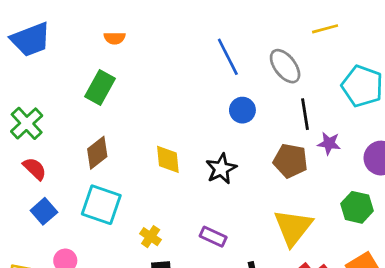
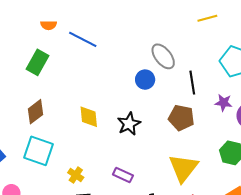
blue line: (228, 57) -> (83, 39), moved, turned -36
gray ellipse: (285, 66) -> (163, 56), moved
purple star: (329, 143) -> (224, 103), moved

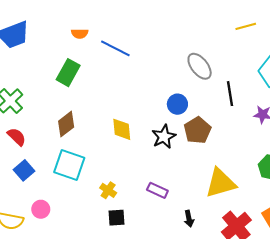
blue circle: (145, 80) -> (177, 104), moved
brown pentagon: (181, 118) -> (197, 130), moved, turned 30
yellow triangle: (183, 168) -> (221, 183), turned 36

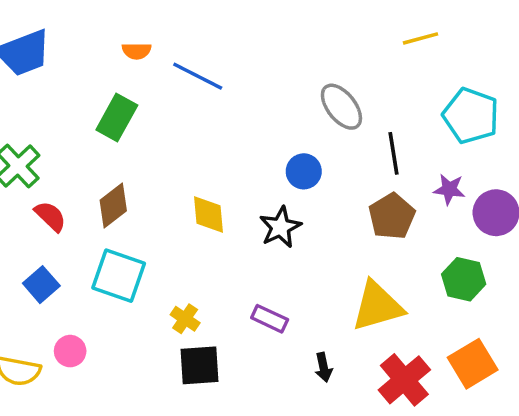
brown pentagon: (197, 130) -> (392, 216), moved
red semicircle: (17, 137) -> (50, 216), moved
black square: (116, 218) -> (199, 365), size x1.4

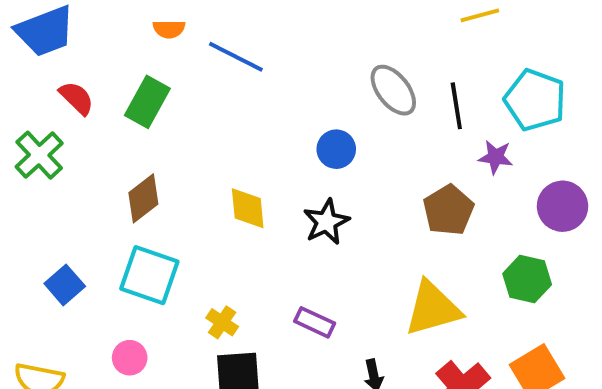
black line: (394, 153) -> (456, 106), moved
blue circle: (304, 171) -> (336, 149), moved
purple star: (449, 189) -> (496, 157), moved
red semicircle: (50, 216) -> (77, 98), moved
pink circle: (70, 351) -> (130, 358), moved

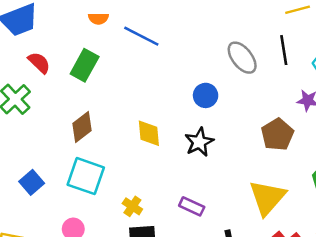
black line: (456, 106) -> (284, 50), moved
yellow triangle: (433, 309) -> (267, 198), turned -33

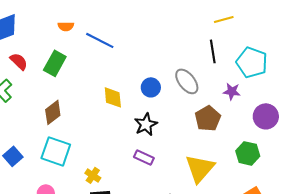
gray ellipse: (242, 58) -> (187, 81), moved
yellow diamond: (149, 133) -> (113, 97), moved
purple rectangle: (192, 206) -> (144, 157), moved

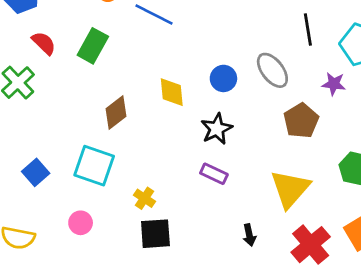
brown diamond: (53, 112) -> (116, 113), moved

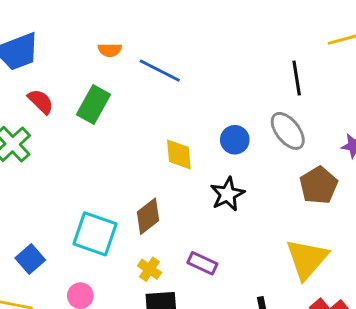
black line: (308, 29) -> (297, 78), moved
brown diamond: (116, 113) -> (148, 216), moved
blue square: (36, 172) -> (30, 259), moved
purple rectangle: (214, 174) -> (202, 263), moved

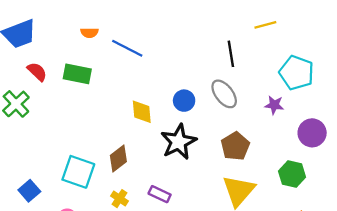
green rectangle: (94, 104) -> (77, 74), turned 72
brown pentagon: (319, 185) -> (235, 146), moved
black star: (227, 194) -> (178, 142), size x1.4

